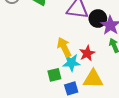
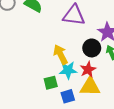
black circle: (98, 19) -> (92, 48), moved
red star: (87, 53) -> (88, 70), moved

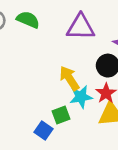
blue square: (68, 96) -> (44, 131), moved, turned -32

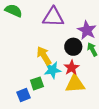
blue square: (44, 131) -> (24, 95), turned 32

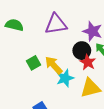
red star: (72, 68) -> (88, 62), moved
green square: (37, 83) -> (33, 63), moved

